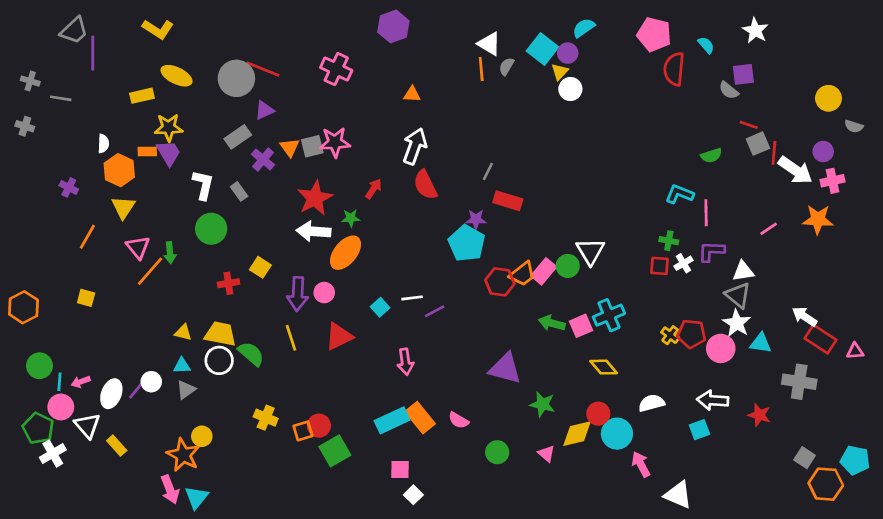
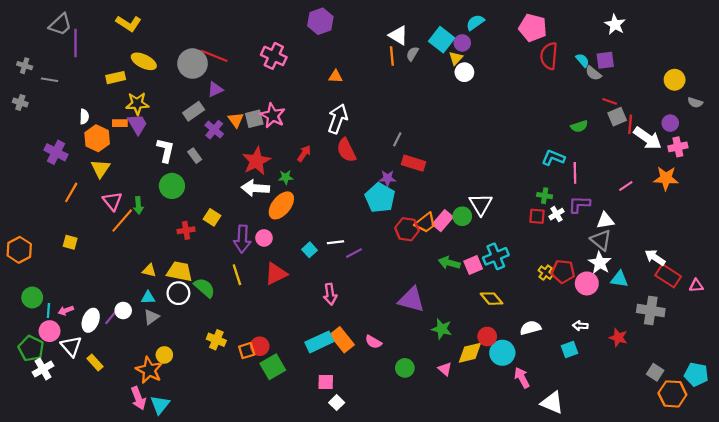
cyan semicircle: (706, 45) -> (582, 60), moved
pink star: (335, 142) -> (273, 116), turned 30
purple cross: (69, 187) -> (56, 152), size x1.5
white arrow: (713, 400) -> (580, 326), size x0.6

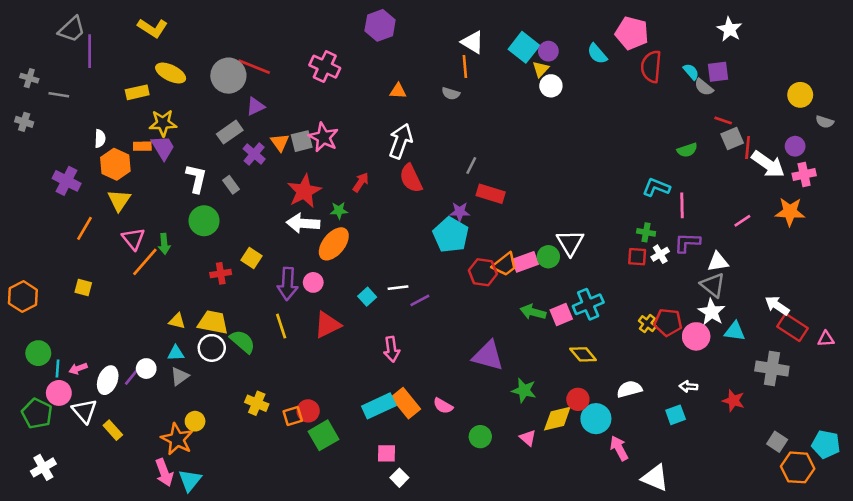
cyan semicircle: (475, 22) -> (597, 54), moved, turned -96
gray semicircle: (412, 54) -> (451, 94), moved, turned -104
pink rectangle: (443, 221) -> (525, 262), turned 30
white cross: (43, 369) -> (43, 467), moved

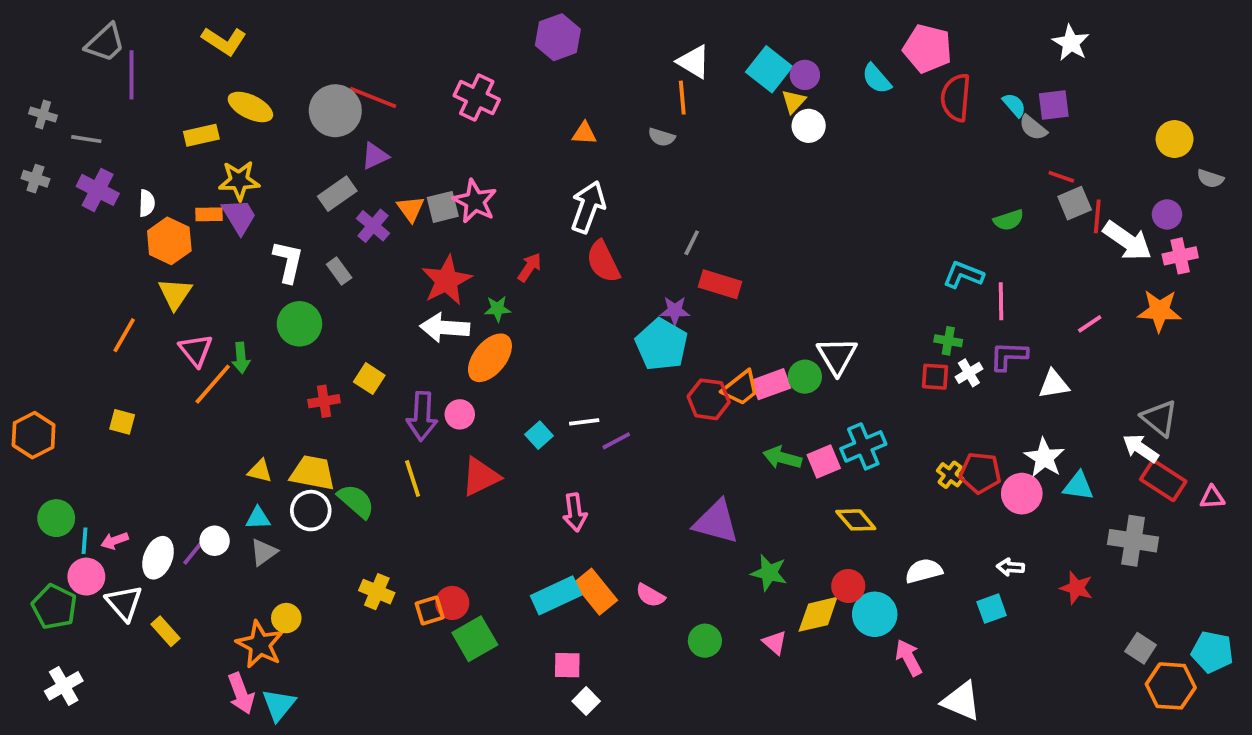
purple cross: (67, 181) -> (98, 190), moved
gray triangle: (713, 285) -> (1159, 418), moved

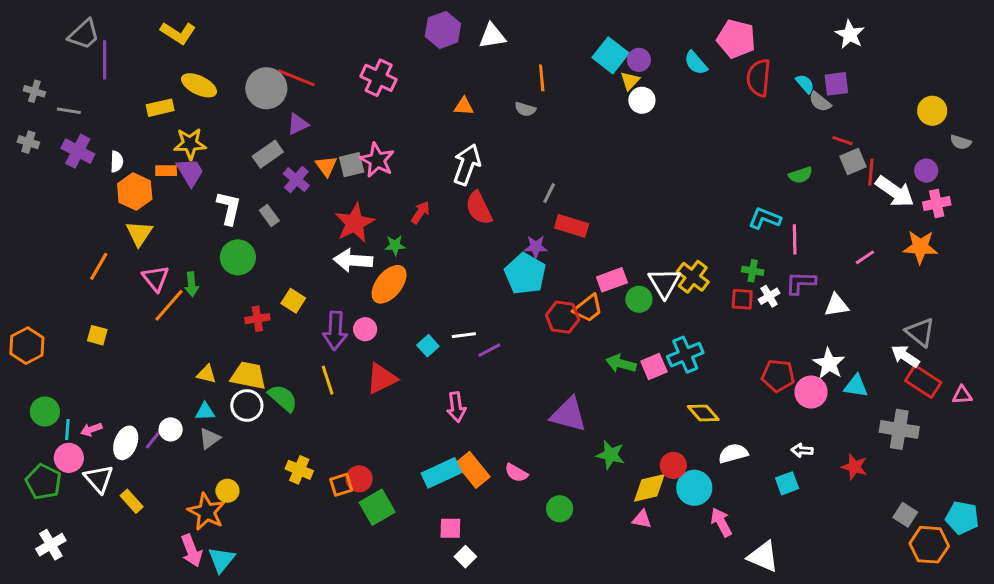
white triangle: (694, 62) -> (492, 36), moved, turned -40
pink rectangle: (771, 384) -> (612, 280), moved
yellow cross: (950, 475) -> (693, 277), moved, size x1.5
yellow diamond: (856, 520) -> (703, 413), moved
pink triangle: (775, 643) -> (642, 519), moved, turned -30

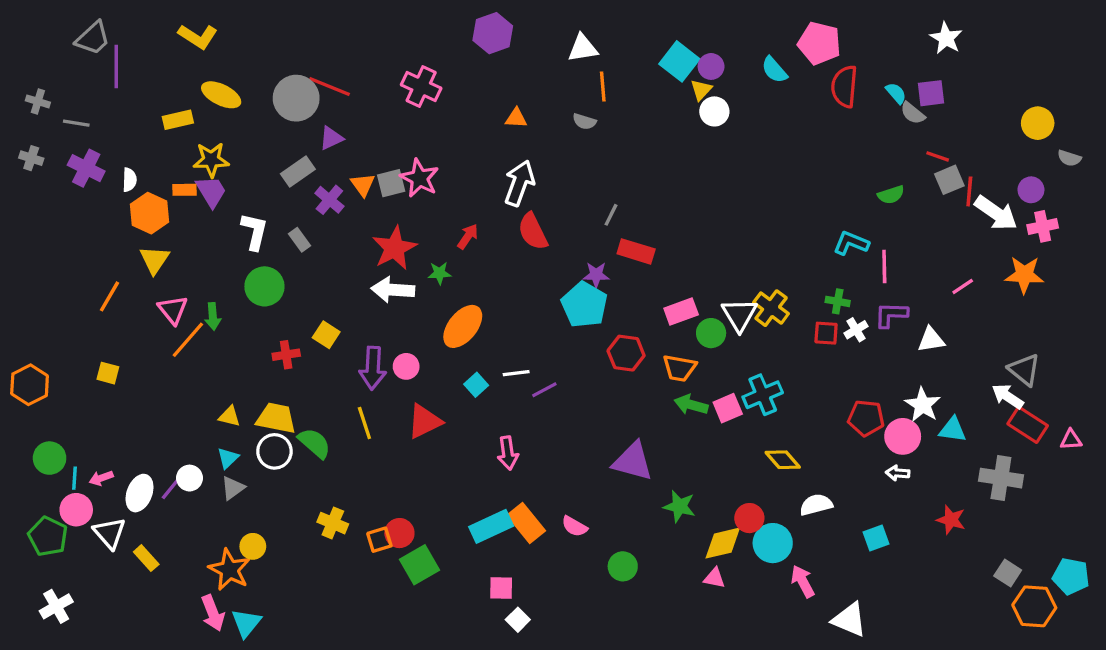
white triangle: (492, 36) -> (583, 48), moved
orange ellipse: (389, 284) -> (463, 326), moved
orange trapezoid: (588, 308) -> (679, 368), moved, turned 48
cyan triangle: (205, 411) -> (228, 458), turned -42
white arrow: (802, 450) -> (898, 473), moved

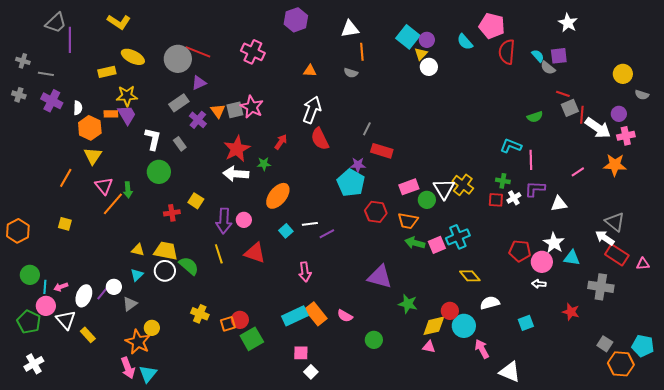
red triangle: (424, 421) -> (255, 253), turned 45
gray triangle: (233, 488) -> (130, 304), moved

